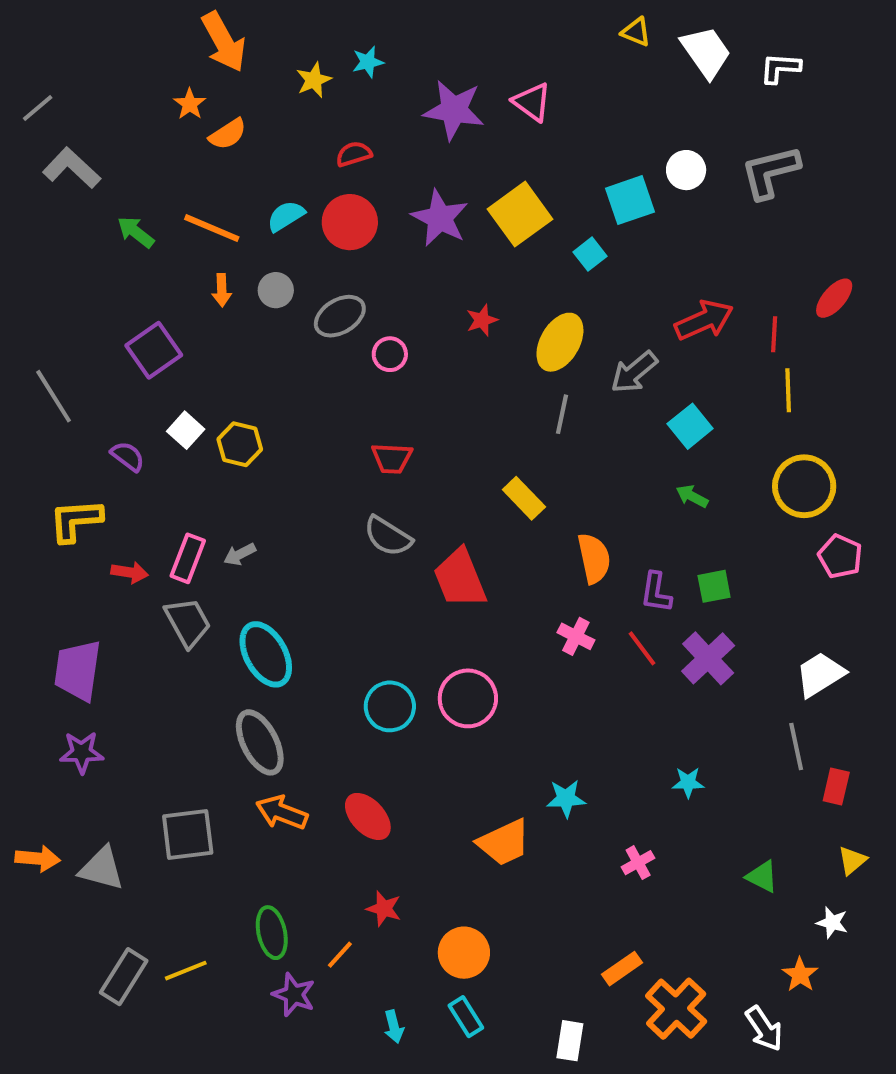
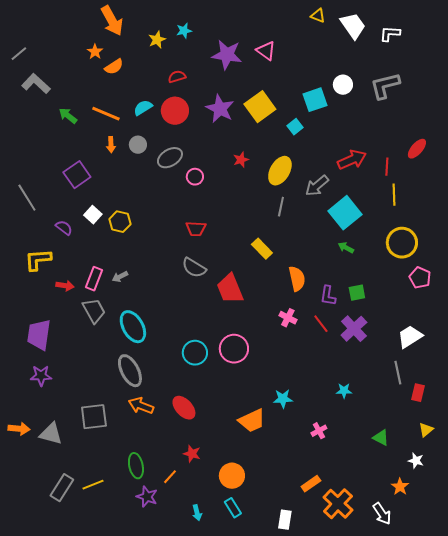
cyan square: (690, 426) -> (345, 213), size x1.5

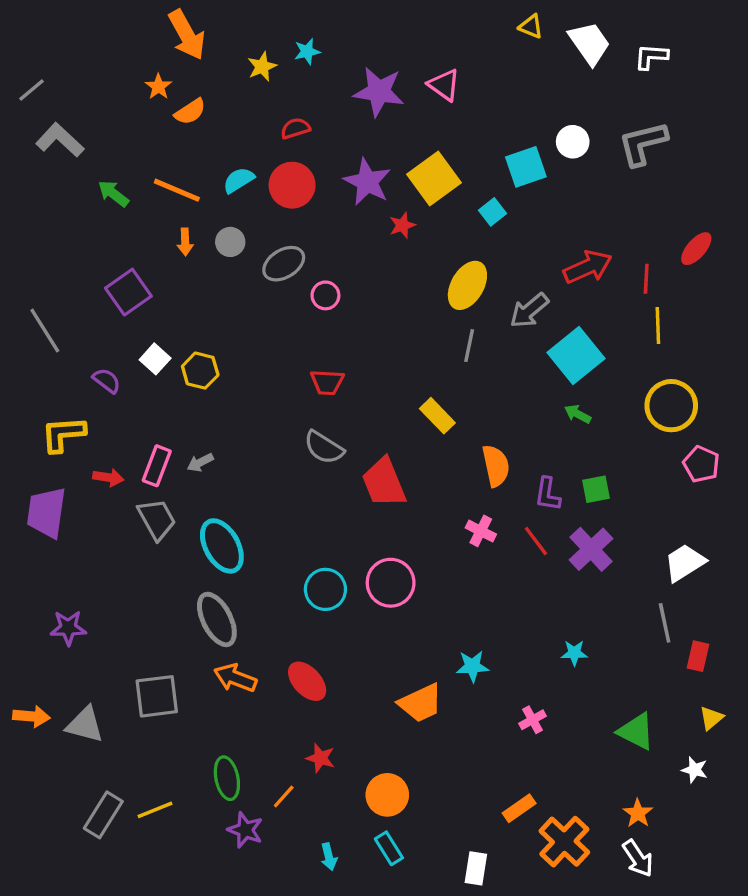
red star: (241, 160) -> (402, 225), moved
purple trapezoid: (39, 335) -> (47, 513), moved
green triangle: (381, 438) -> (636, 731), size x1.4
orange star: (400, 487) -> (638, 813), moved

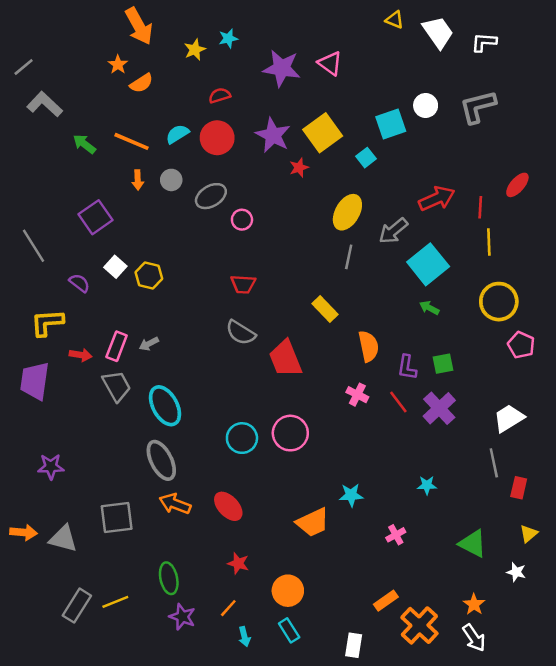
orange line: (284, 797) -> (228, 608), moved

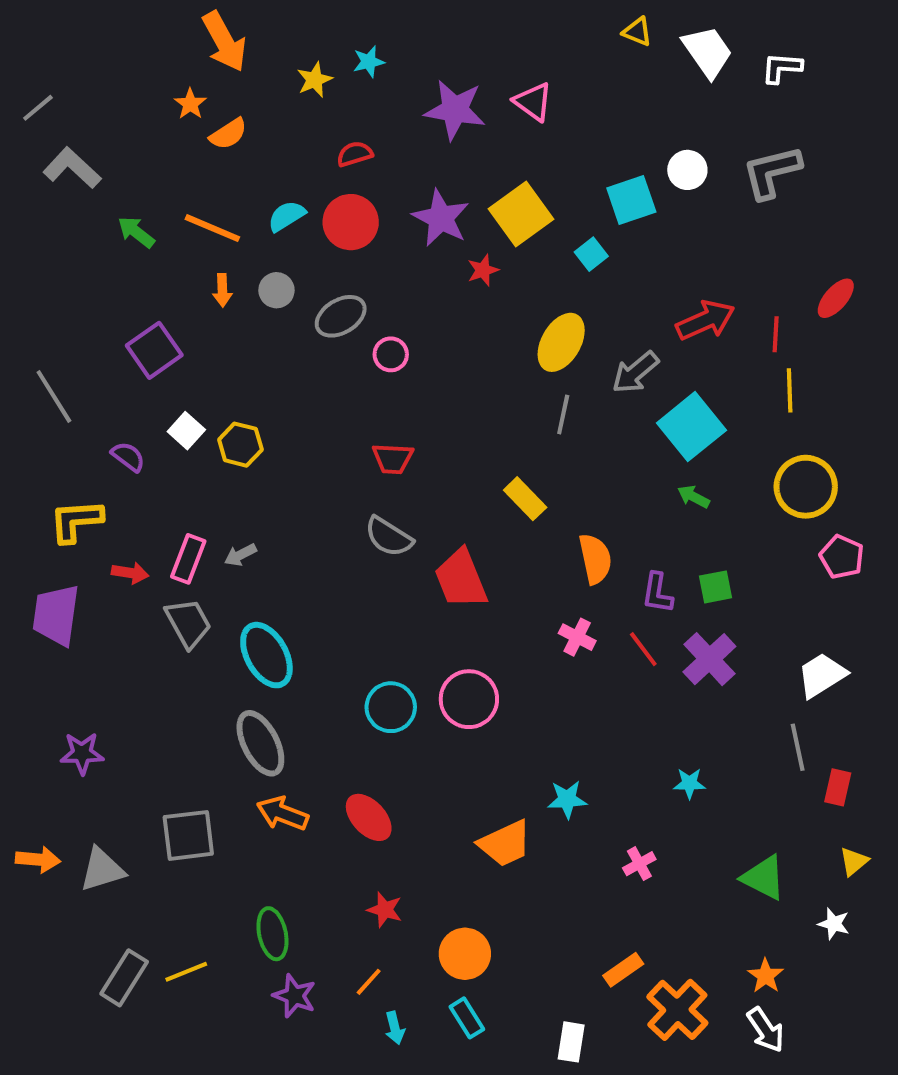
gray triangle: (63, 539) -> (102, 870), turned -32

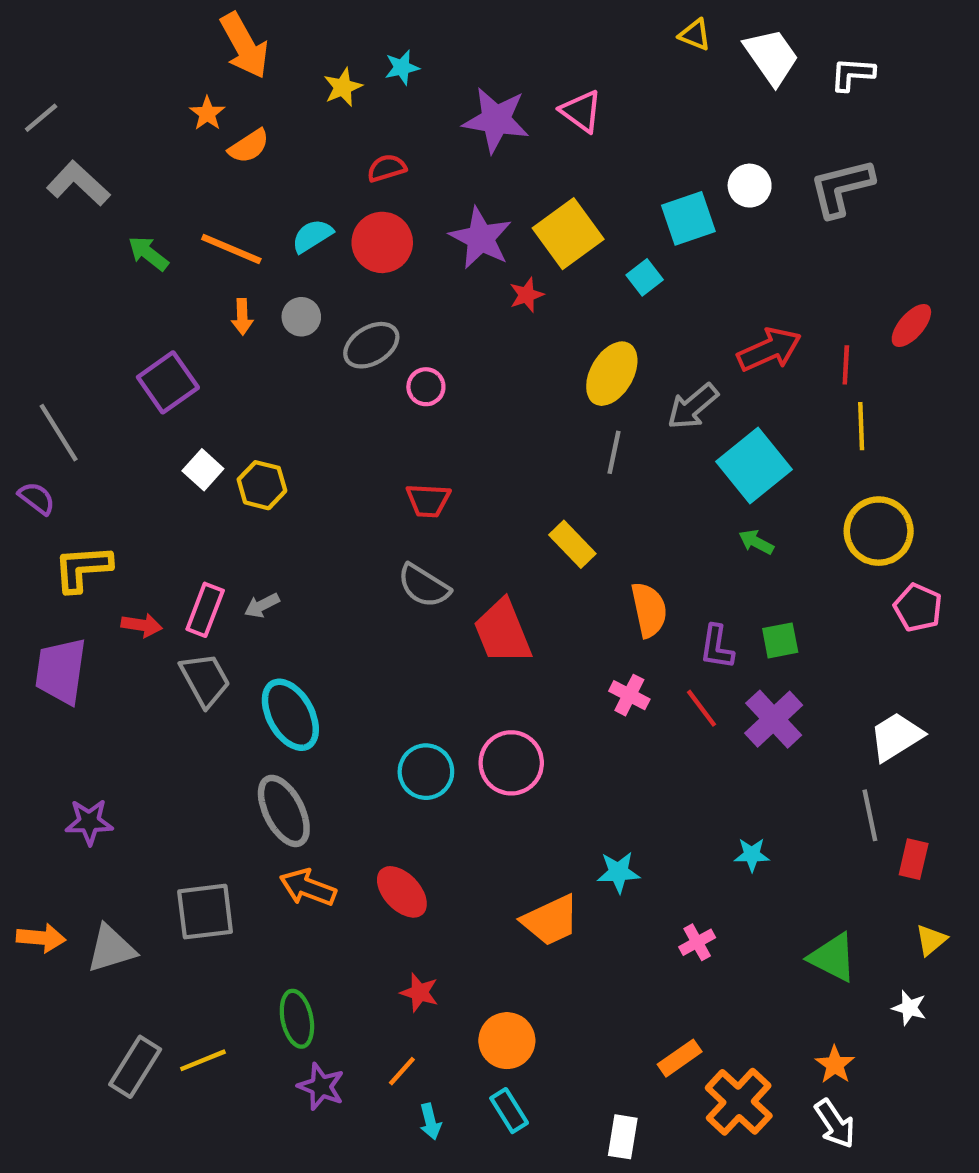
purple semicircle: (128, 457) -> (37, 498), moved

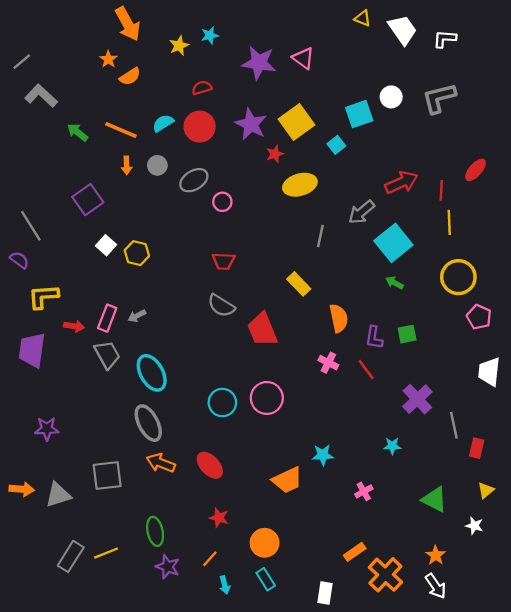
yellow ellipse: (612, 374) -> (300, 185), moved, turned 44
purple cross: (774, 719) -> (417, 399), moved
white trapezoid: (896, 737) -> (489, 372), moved, turned -52

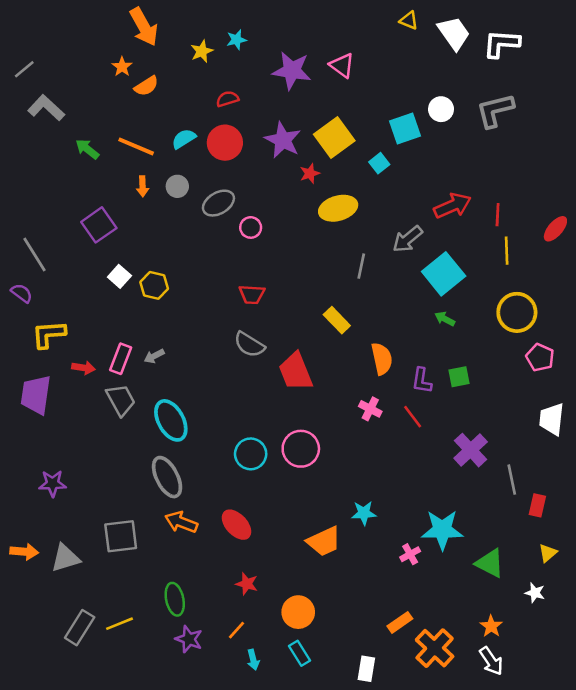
white L-shape: (445, 39) -> (501, 44), size x1.4
red ellipse: (476, 170) -> (555, 229), moved
cyan star: (392, 446) -> (442, 530), moved, size x2.0

